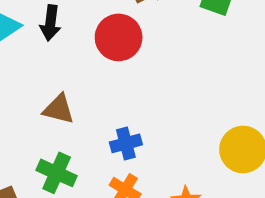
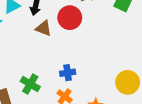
brown triangle: (59, 109) -> (44, 28), moved

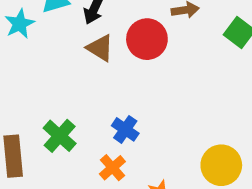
blue cross: (68, 73) -> (125, 129), turned 32

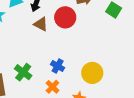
yellow circle: (221, 165) -> (92, 73), moved

